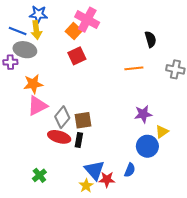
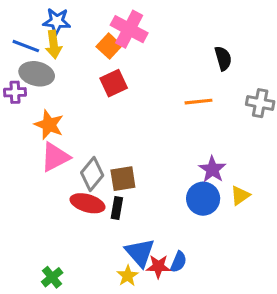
orange star: (33, 84) -> (49, 125), turned 30
purple star: (143, 114) -> (212, 169), turned -30
blue circle: (147, 146) -> (203, 199), moved
blue semicircle: (130, 170) -> (178, 262), moved
green cross: (39, 175) -> (52, 277), moved

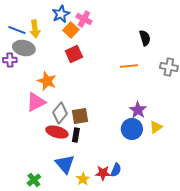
blue star: (57, 21) -> (61, 14), moved, turned -30
pink cross: (129, 29) -> (84, 19), size x0.7
orange star: (49, 125) -> (47, 81), moved
blue triangle: (140, 253) -> (65, 164), moved

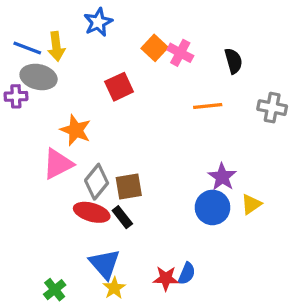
pink cross: (84, 19) -> (180, 53), moved
orange square: (71, 30) -> (155, 48), moved
black rectangle: (76, 135) -> (122, 217), turned -48
yellow star: (83, 179) -> (114, 288), moved

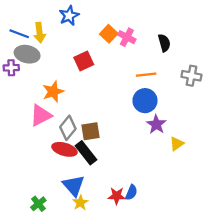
orange star: (76, 130) -> (53, 92), turned 30
blue circle: (213, 207) -> (145, 101), moved
black rectangle: (122, 217) -> (86, 153), size x1.5

